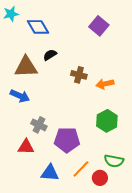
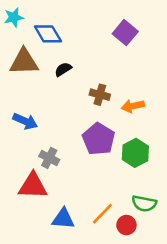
brown triangle: (26, 67) -> (24, 62), moved
purple pentagon: (67, 140) -> (99, 139), moved, turned 30
red triangle: (26, 147) -> (33, 186), size x1.4

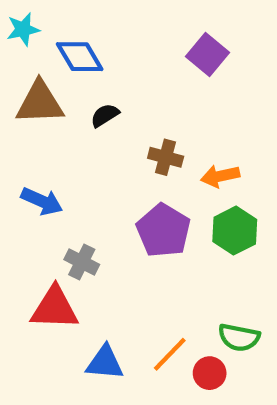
green hexagon: (135, 153) -> (235, 231), moved

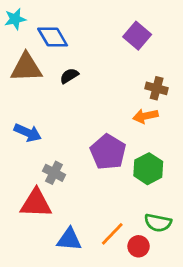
brown cross: (166, 157) -> (157, 88), moved
green hexagon: (235, 231) -> (148, 169), moved

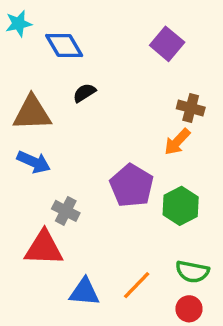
brown triangle: (26, 68) -> (32, 113), moved
orange arrow: (145, 116) -> (177, 142), turned -35
red circle: (139, 246) -> (189, 309), moved

